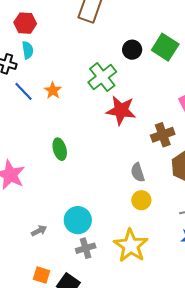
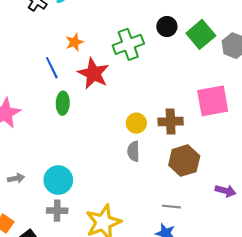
blue line: (24, 91) -> (52, 68), moved
red star: (121, 110) -> (93, 74), moved
yellow circle: (141, 200) -> (136, 123), moved

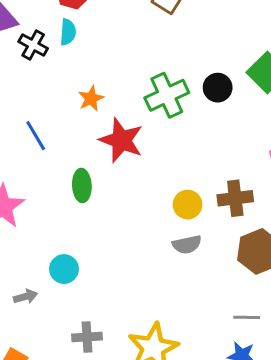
black circle: (167, 27) -> (218, 88), moved
blue line: (52, 68) -> (36, 136), moved
gray semicircle: (133, 151) -> (187, 245), turned -96
cyan circle: (58, 180) -> (64, 269), moved, size x0.7

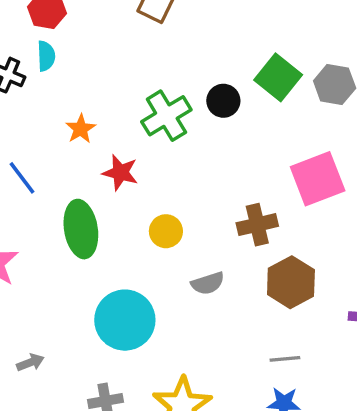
red star: (121, 140) -> (120, 173), size x0.7
green ellipse: (82, 185) -> (81, 229), size x1.5
yellow circle: (188, 205) -> (166, 231), moved
cyan circle: (64, 269) -> (125, 320), moved, size x1.8

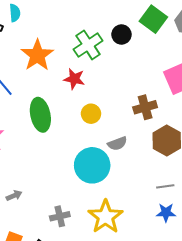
orange star: (81, 129) -> (37, 55), size x1.8
red star: (120, 173) -> (74, 79), moved
cyan circle: (125, 320) -> (92, 165), moved

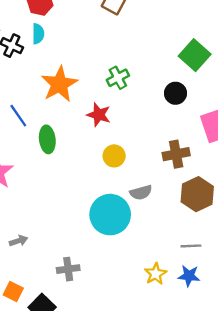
black circle: (121, 35) -> (175, 93), moved
green cross: (88, 45) -> (118, 78), size x0.7
green ellipse: (40, 115) -> (47, 139), moved, size x0.7
yellow star: (106, 217) -> (156, 274), moved, size x0.6

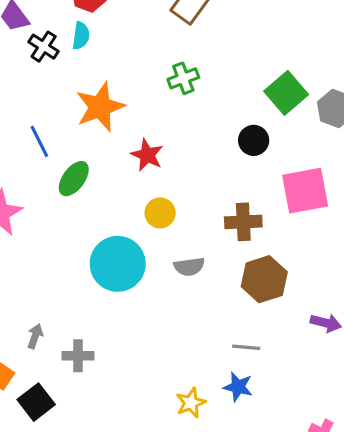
green cross: (118, 78) -> (183, 78), moved
green ellipse: (47, 139) -> (74, 179), turned 35
cyan circle: (110, 215) -> (118, 264), moved
gray arrow: (18, 241) -> (35, 336), moved, turned -60
yellow star: (156, 274) -> (191, 403), moved

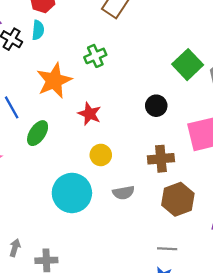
green cross: (183, 78) -> (95, 56), moved
black circle: (254, 140) -> (156, 106), moved

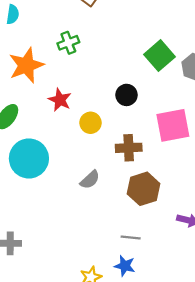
yellow circle: (101, 155) -> (91, 123), moved
cyan circle: (72, 193) -> (29, 158), moved
gray semicircle: (123, 193) -> (90, 180), turned -35

